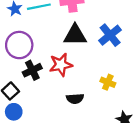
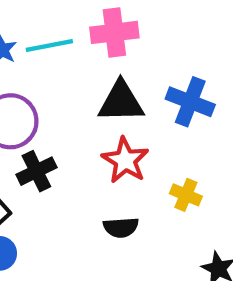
blue cross: (110, 35) -> (190, 102), turned -30
red star: (61, 65) -> (125, 160), moved, turned -30

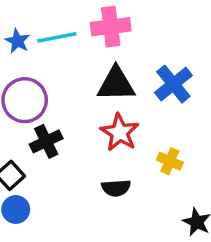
blue cross: (190, 102) -> (173, 84), turned 30

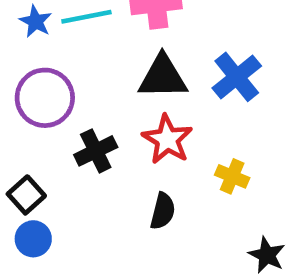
black cross: (46, 141) -> (96, 151), moved
black semicircle: (116, 188) -> (163, 211), turned -72

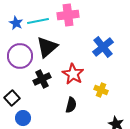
black triangle: (163, 77) -> (47, 47), moved, turned -40
blue circle: (33, 239) -> (23, 118), moved

